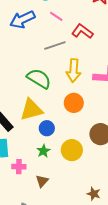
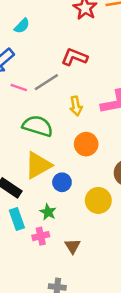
pink line: (56, 16) -> (19, 88), moved
yellow arrow: (73, 71) -> (76, 106), size x0.7
green star: (43, 151) -> (48, 212), moved

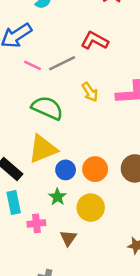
yellow arrow: (76, 106) -> (90, 92), turned -30
orange circle: (86, 144) -> (95, 169), moved
yellow circle: (98, 200) -> (91, 208), moved
green star: (48, 212) -> (57, 197), moved

